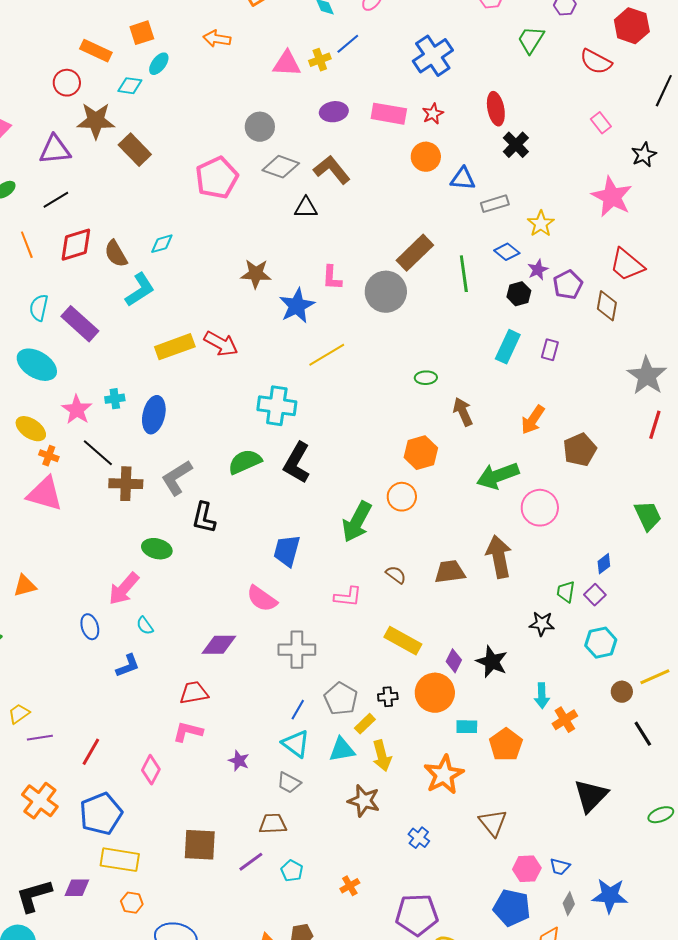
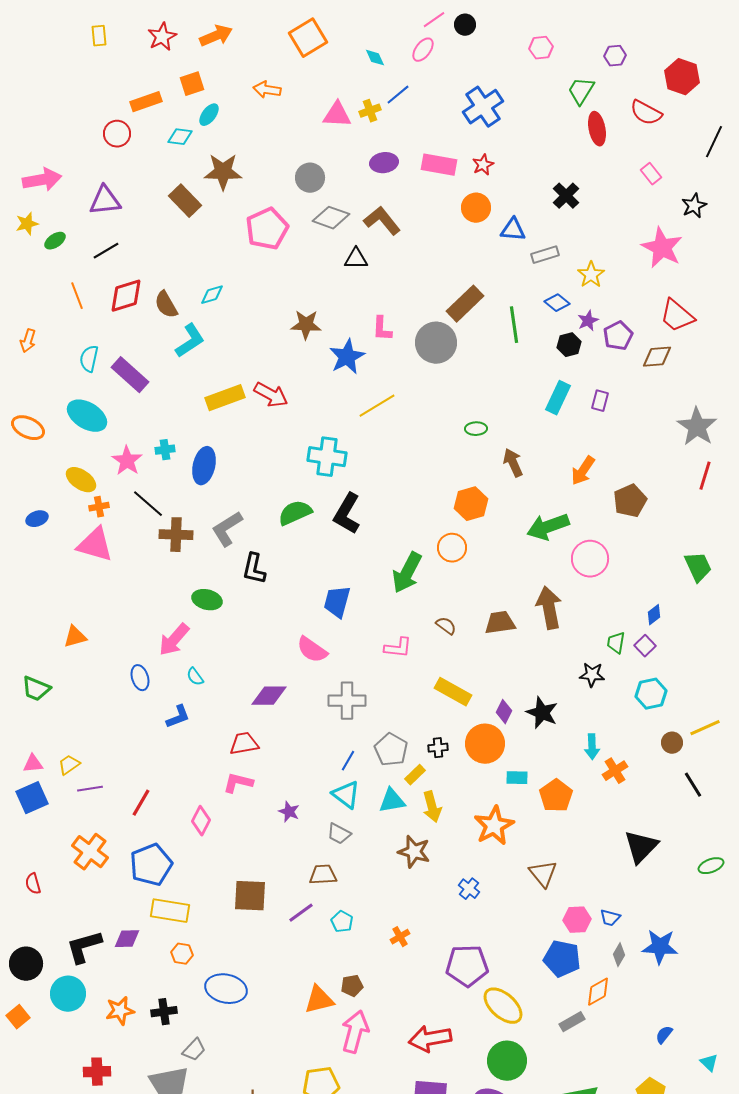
orange rectangle: (96, 51) -> (146, 102), turned -44
red ellipse: (496, 109) -> (597, 129), moved
brown star: (96, 121) -> (223, 172), moved
brown diamond: (607, 306) -> (657, 357), turned 76
orange cross: (49, 456) -> (99, 507), turned -30

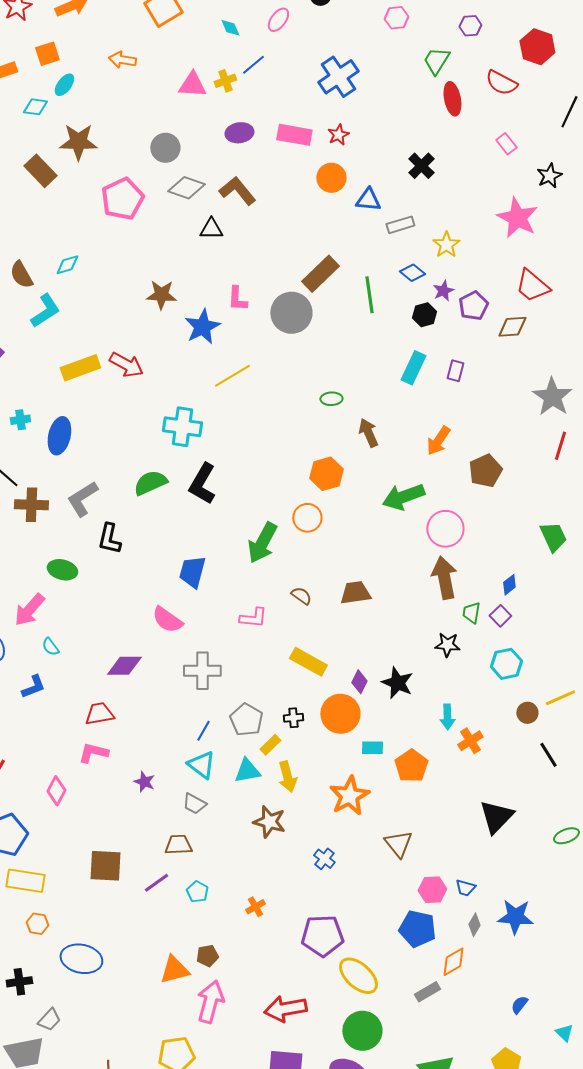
brown arrow: (549, 608) -> (444, 578), moved

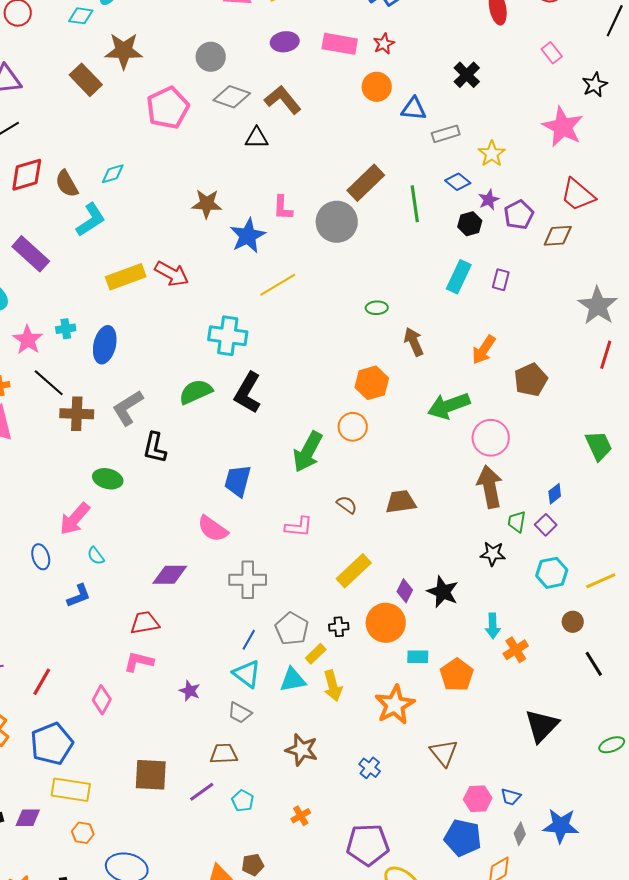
yellow rectangle: (308, 662) -> (354, 571), turned -72
yellow line: (560, 698) -> (601, 581), moved
brown star: (269, 822) -> (302, 750), moved

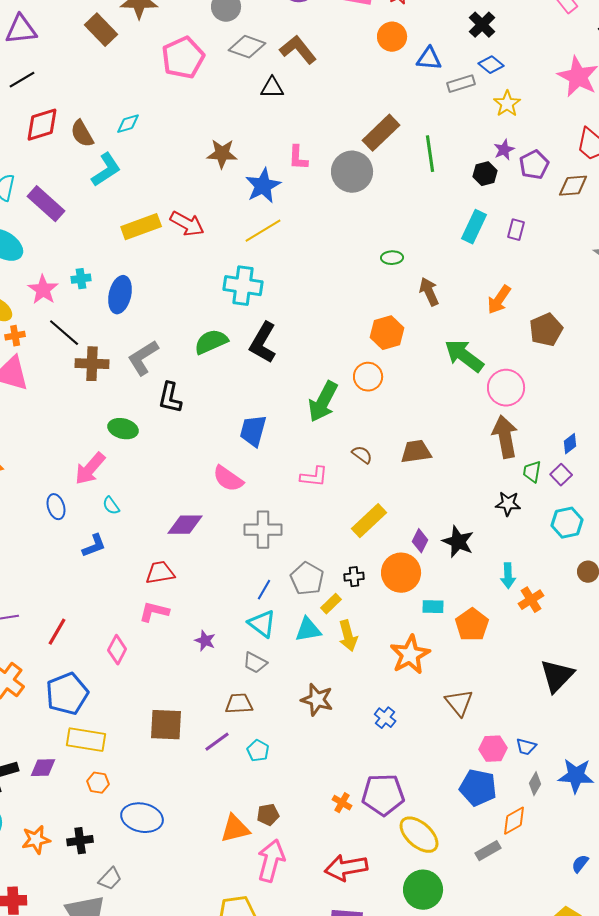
blue diamond: (458, 182) -> (491, 65), moved
yellow line: (278, 285) -> (263, 231), moved
green arrow: (449, 406) -> (464, 356), turned 57
orange cross: (301, 816) -> (342, 803), moved, turned -30

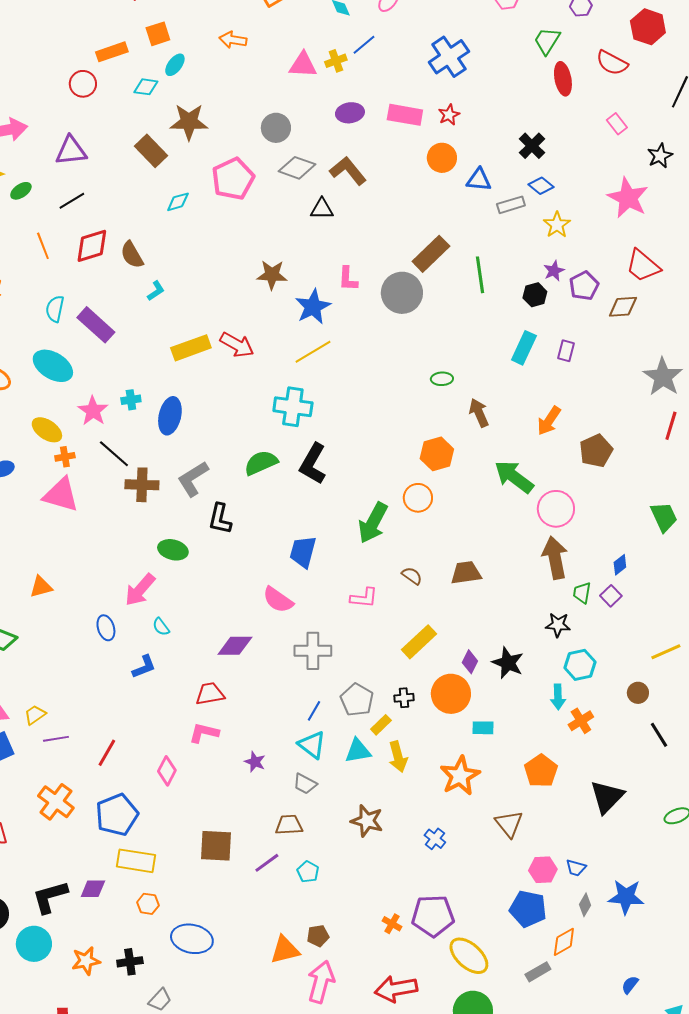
cyan diamond: (128, 124) -> (178, 202), moved
cyan L-shape: (106, 170) -> (156, 291), size x0.6
cyan hexagon: (567, 523) -> (580, 665), moved
orange pentagon: (472, 625) -> (541, 771), moved

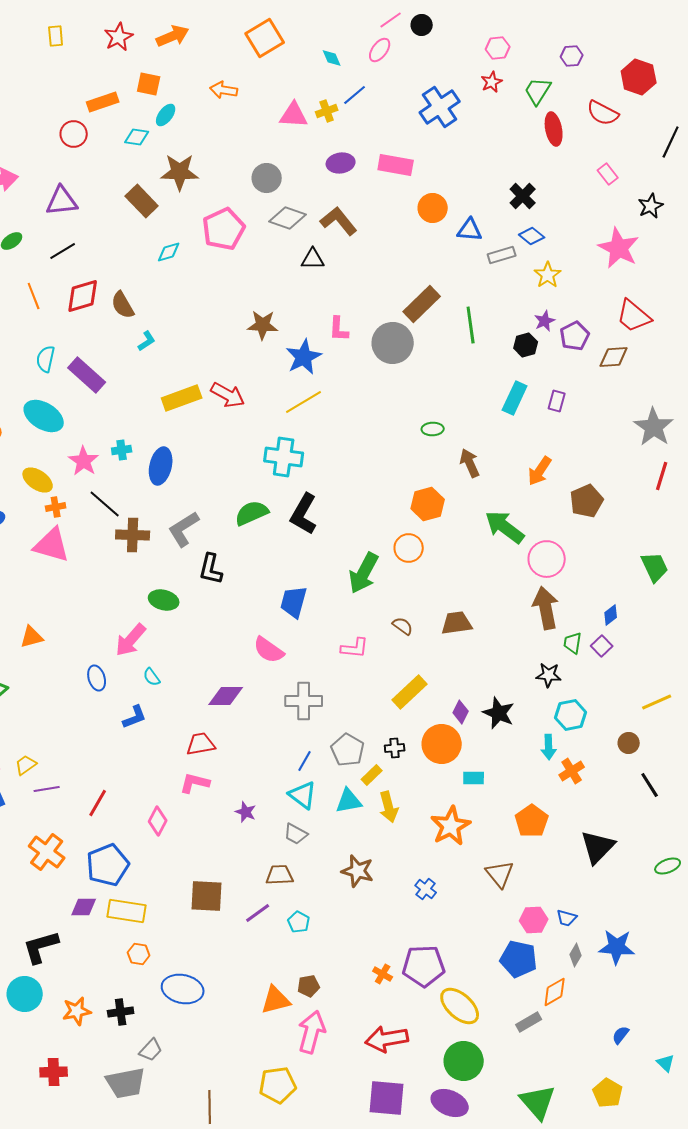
orange square: (158, 34) -> (149, 84), turned 30
red star: (449, 115) -> (492, 82), moved
purple diamond: (93, 889) -> (84, 907), moved

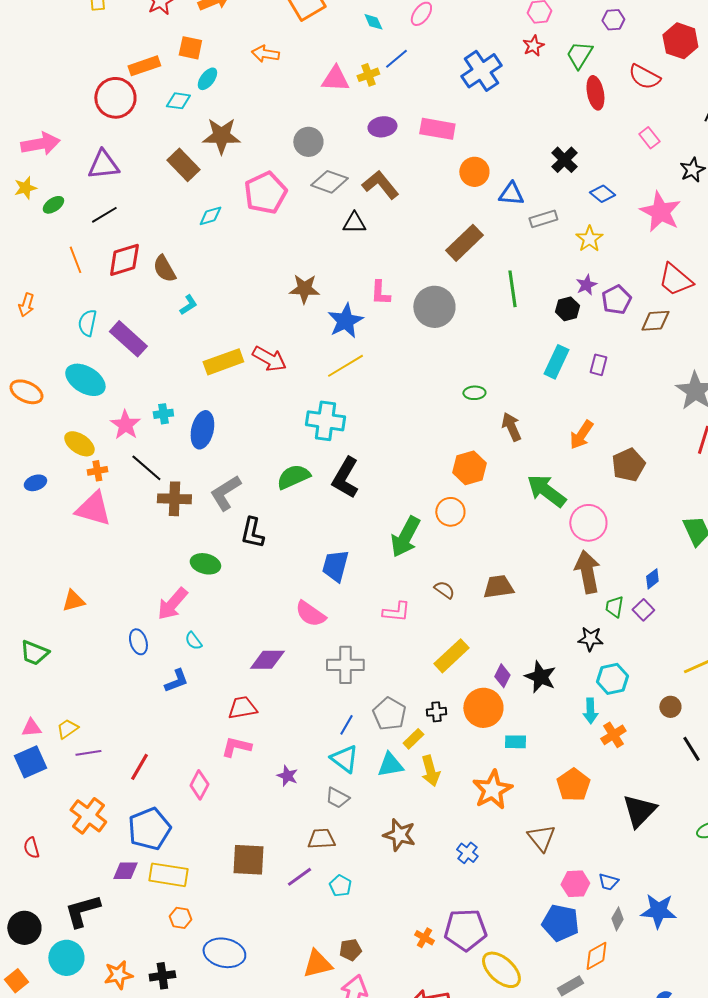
red circle: (74, 134) -> (115, 98), size x1.5
blue diamond: (532, 236) -> (602, 194), moved
brown rectangle: (422, 304) -> (464, 243), moved

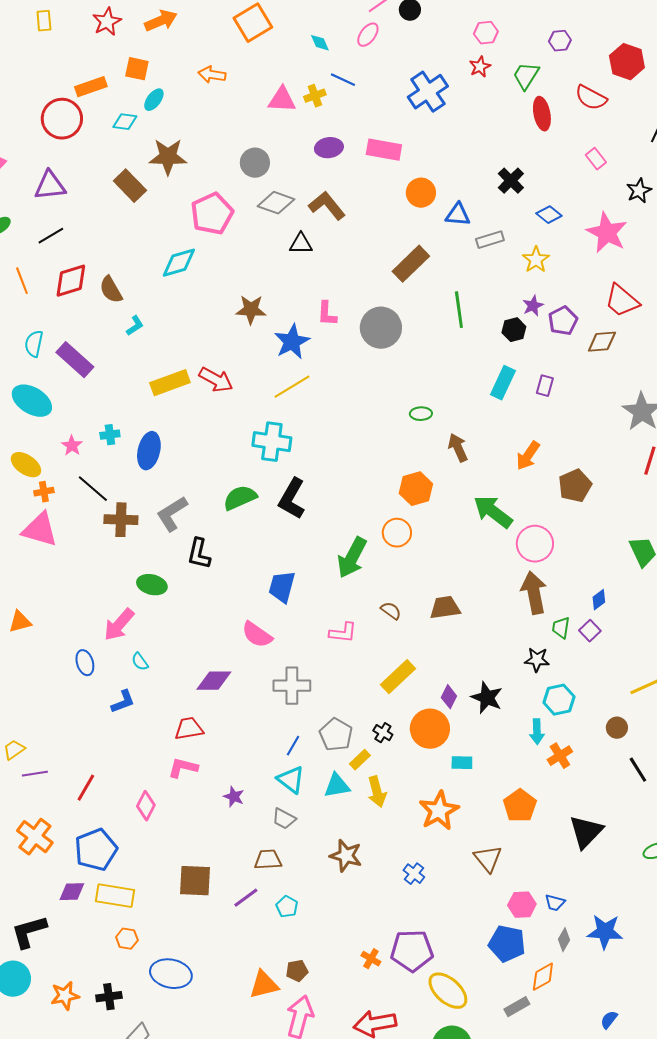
blue line: (396, 59) -> (343, 80), turned 65
cyan diamond: (210, 216) -> (179, 263), moved, size x1.5
pink star: (125, 425) -> (72, 446), size x0.7
black cross: (436, 712) -> (383, 733), turned 36

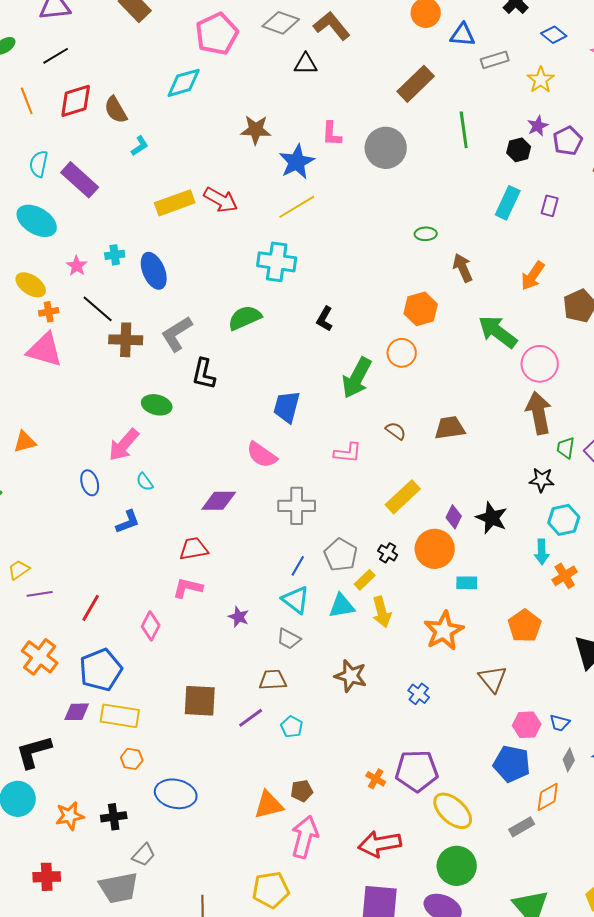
blue ellipse: (149, 451) -> (154, 271), turned -36
black L-shape: (292, 499) -> (325, 319), moved, size x0.6

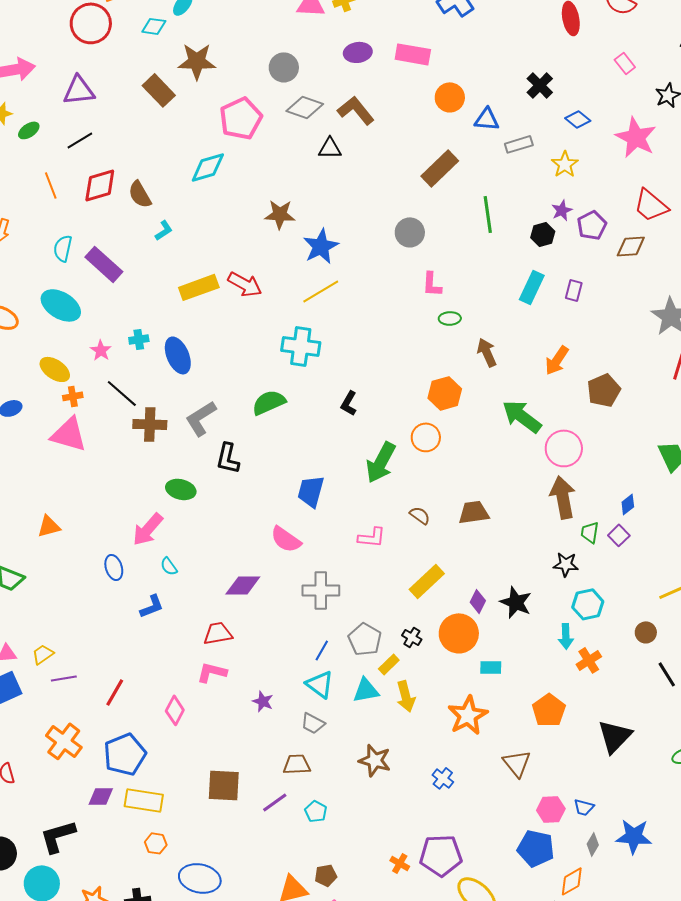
pink L-shape: (332, 134) -> (432, 284), moved
gray circle: (386, 148) -> (410, 232), size x0.7

